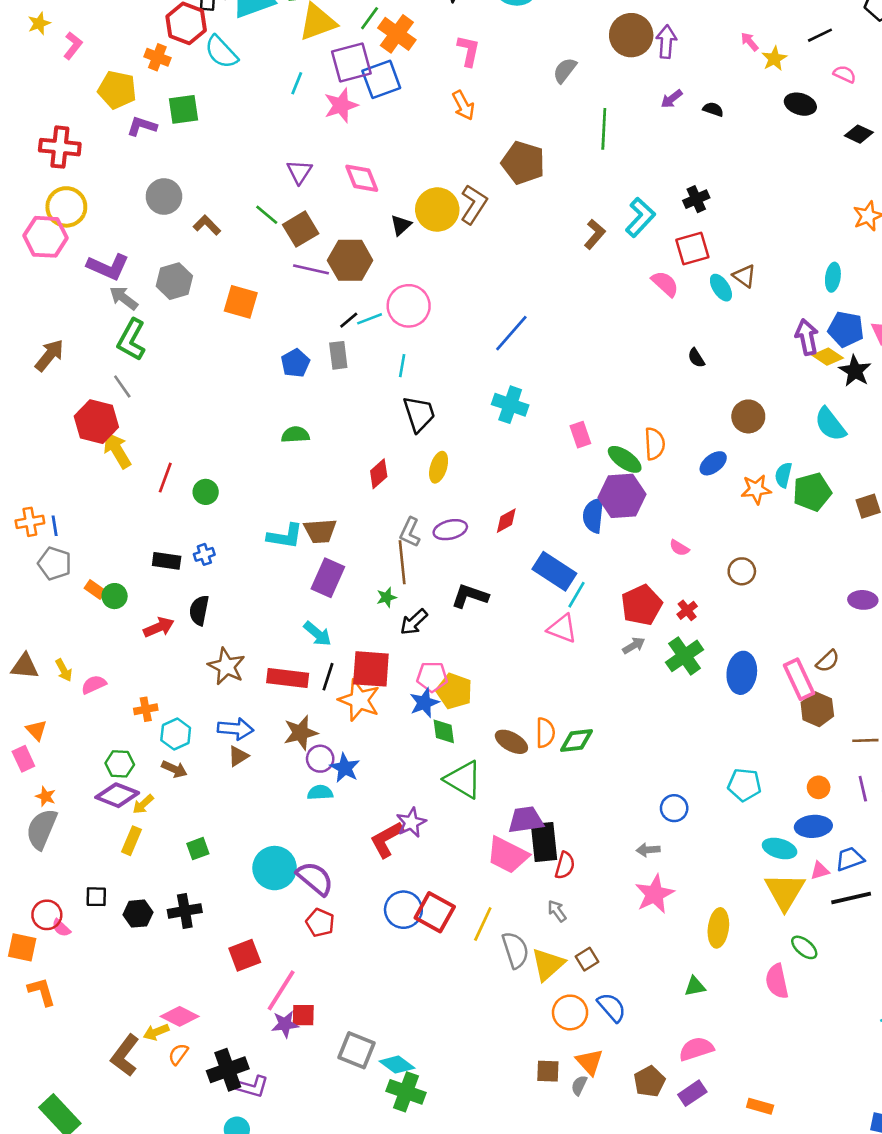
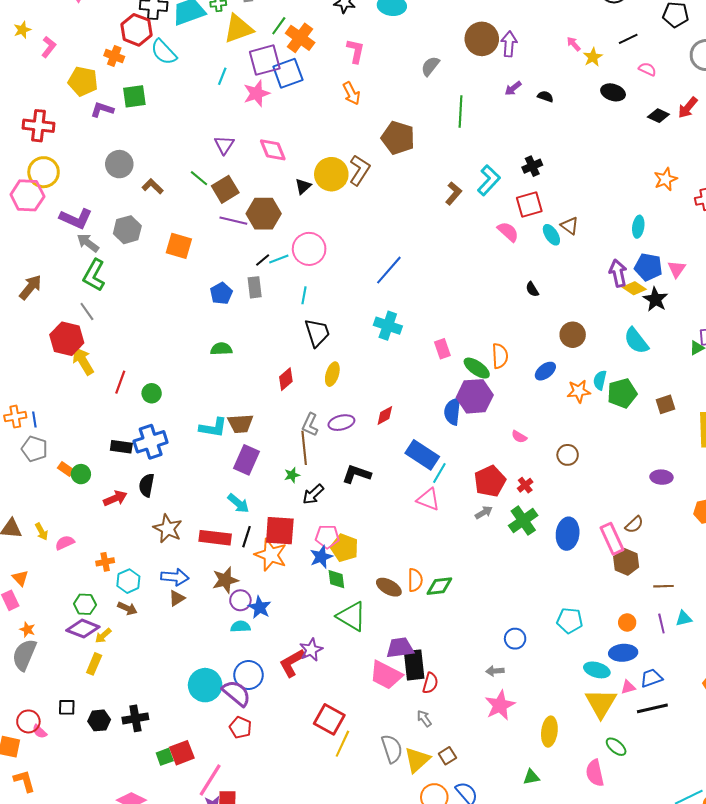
blue cross: (204, 554) -> (151, 442), size x2.0
green square: (198, 849) -> (165, 757), moved
blue circle: (403, 910) -> (249, 675), moved
yellow line: (483, 924) -> (342, 744), moved

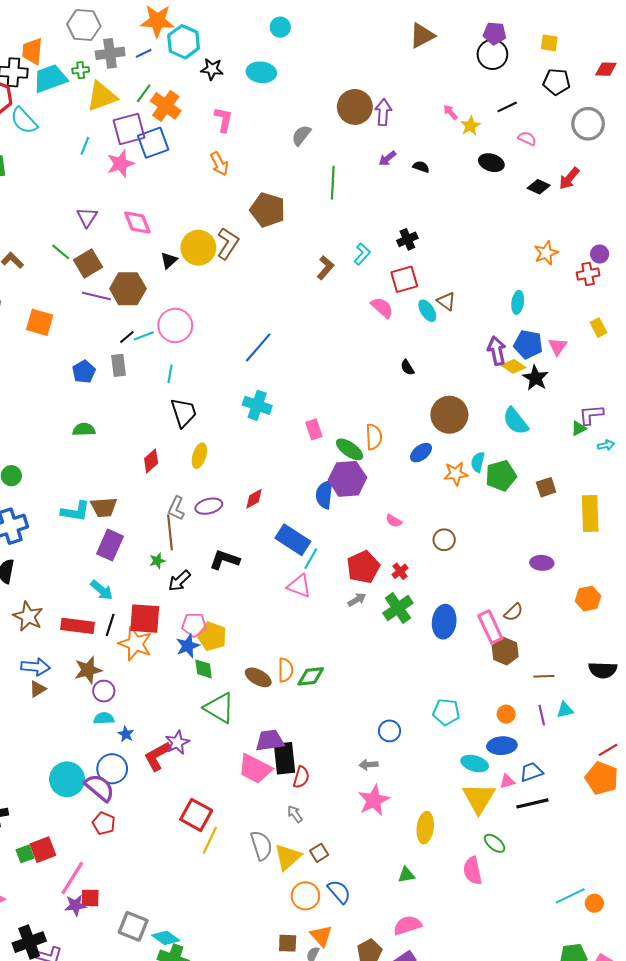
cyan L-shape: (489, 180) -> (362, 254), size x0.7
brown circle: (573, 335) -> (449, 415), size x1.4
blue star: (260, 607) -> (126, 734), moved, size x0.7

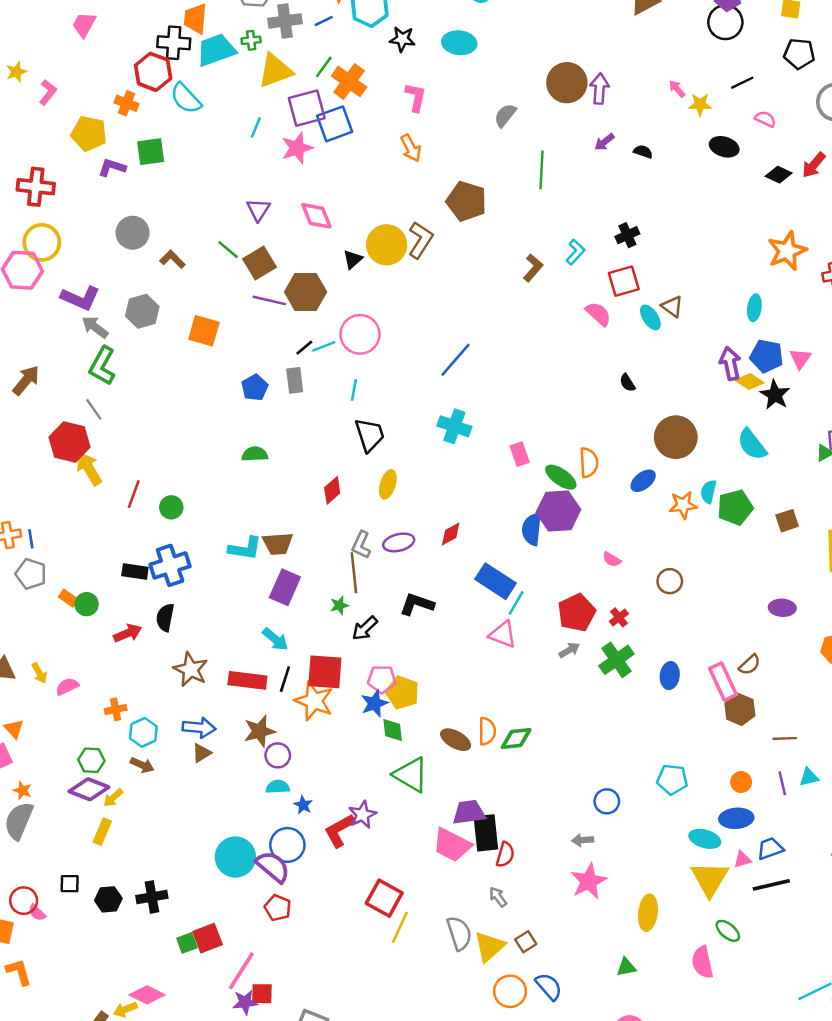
yellow star: (470, 126) -> (700, 104), turned 30
orange star: (546, 253) -> (787, 251), size x1.4
blue ellipse: (444, 622) -> (670, 676), size x0.7

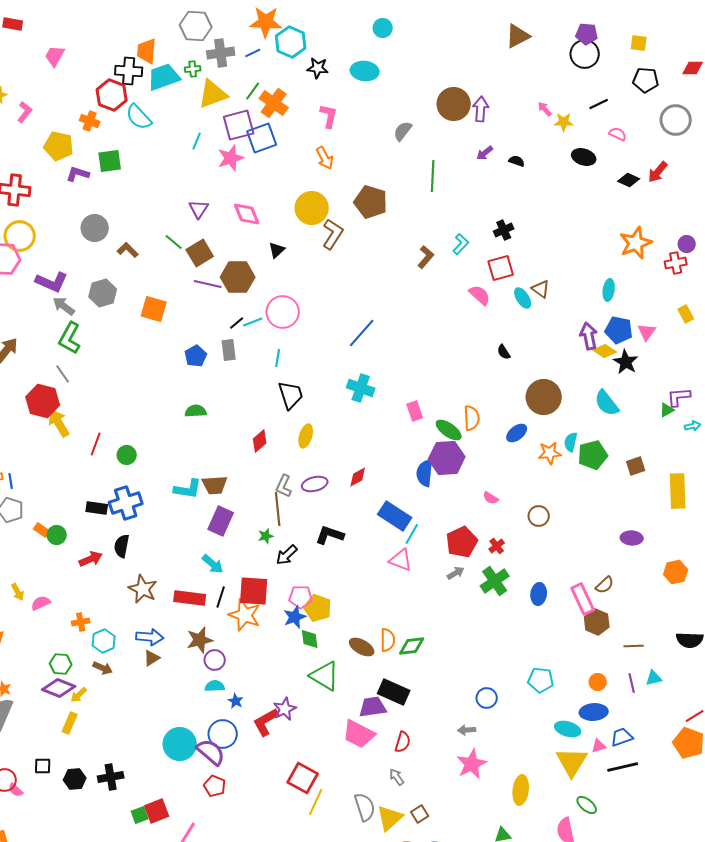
yellow circle: (387, 245) -> (312, 208), moved
black rectangle: (486, 833) -> (394, 692), moved, turned -60

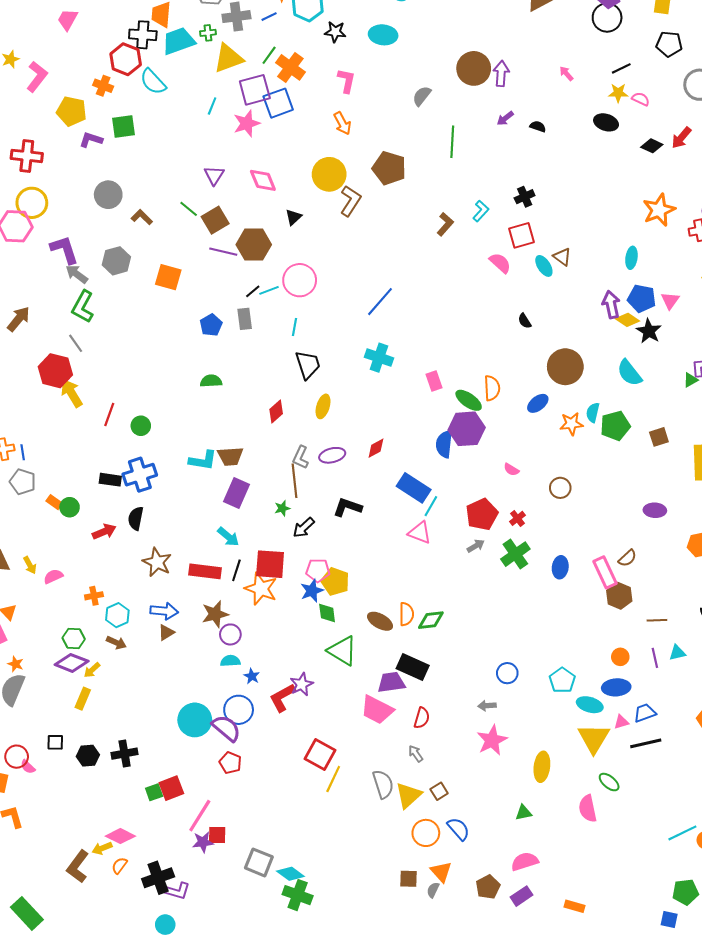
pink L-shape: (25, 112) -> (37, 77), size x1.4
yellow star: (564, 122) -> (618, 93), moved
purple L-shape: (52, 282) -> (64, 250), turned -132
cyan pentagon: (541, 680) -> (562, 680), moved, turned 30

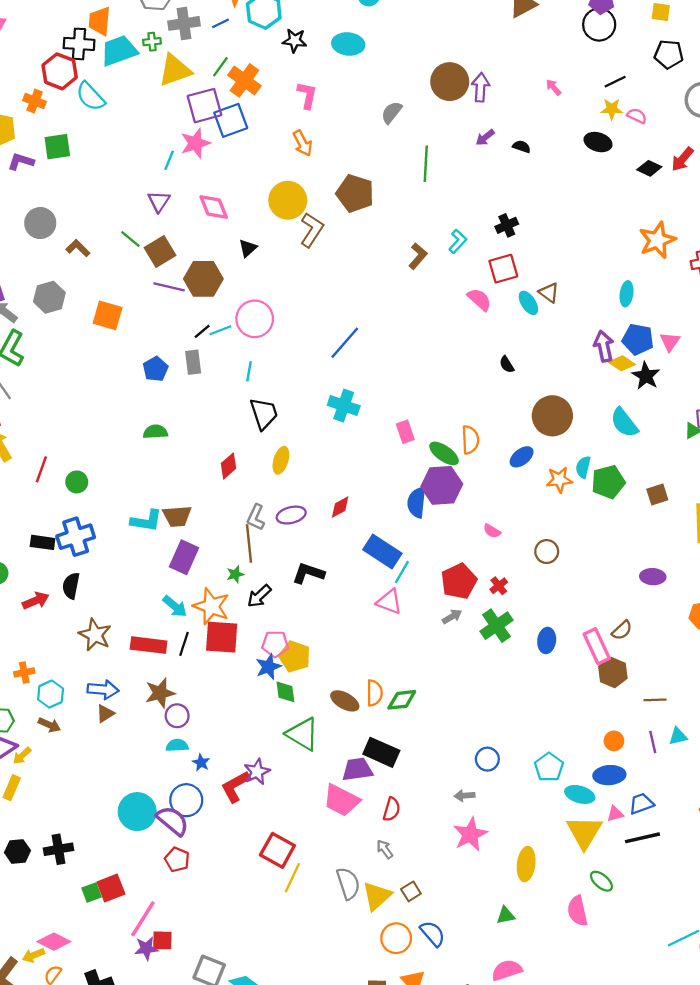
cyan line: (212, 106) -> (169, 160), moved
orange star: (261, 589) -> (211, 606), moved

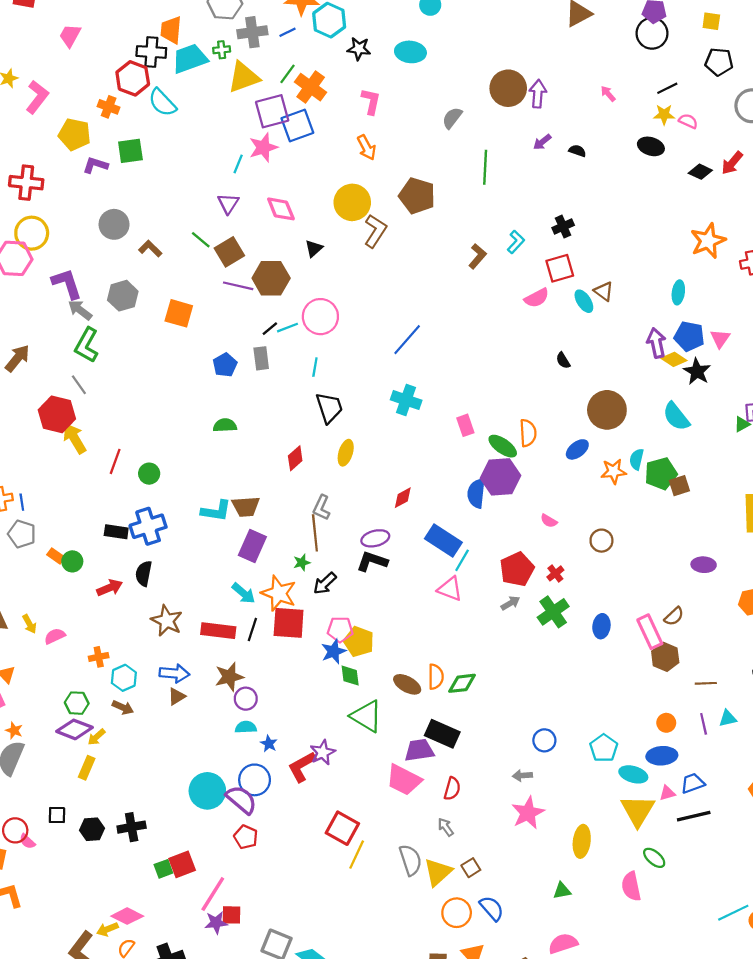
pink semicircle: (479, 299) -> (537, 298), turned 110
brown square: (657, 494) -> (679, 486), moved
purple ellipse: (291, 515) -> (375, 538), moved

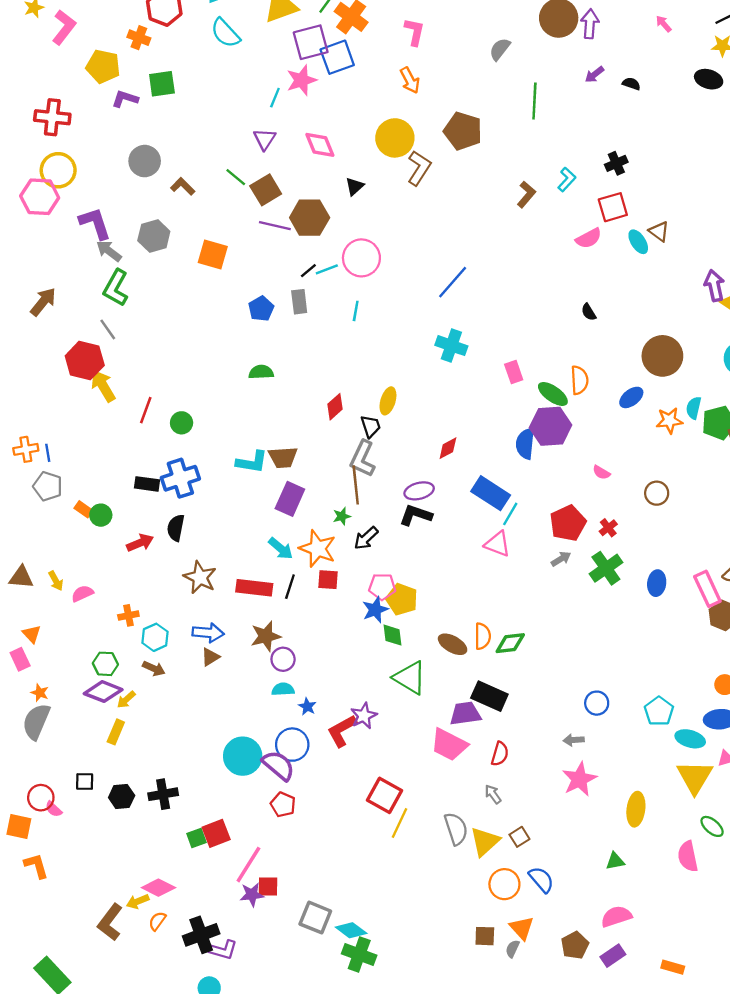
cyan semicircle: (162, 102) -> (225, 33), moved
black semicircle: (563, 360) -> (589, 312), moved
black trapezoid: (329, 408) -> (371, 426), moved, size x0.7
gray L-shape: (322, 508) -> (363, 459), size x1.4
red square: (289, 623) -> (328, 580), size x0.6

